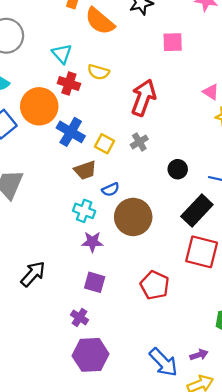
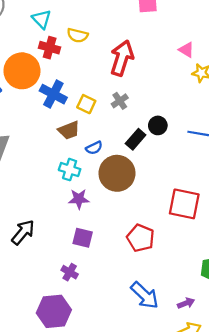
black rectangle: (197, 210) -> (136, 139), moved, size x0.7
purple hexagon: (91, 355) -> (54, 311), moved
blue arrow: (163, 362) -> (145, 295), moved

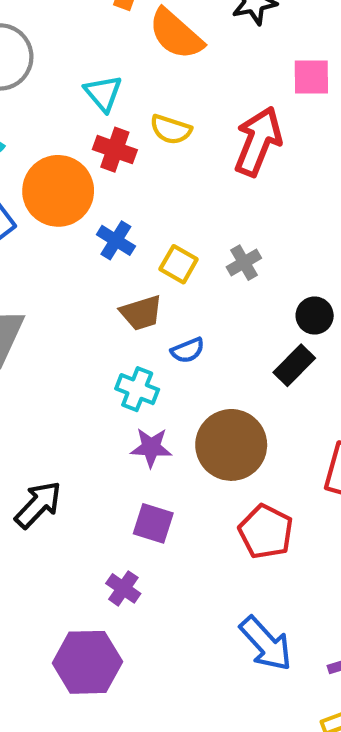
red arrow: (122, 58) -> (258, 141), moved
blue cross: (53, 94) -> (116, 240), size x0.7
black rectangle: (136, 139) -> (294, 365), moved
brown circle: (117, 173) -> (231, 445), moved

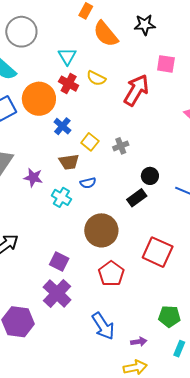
purple star: (151, 447) -> (33, 178), moved
purple cross: (123, 588) -> (57, 293), moved, size x1.8

